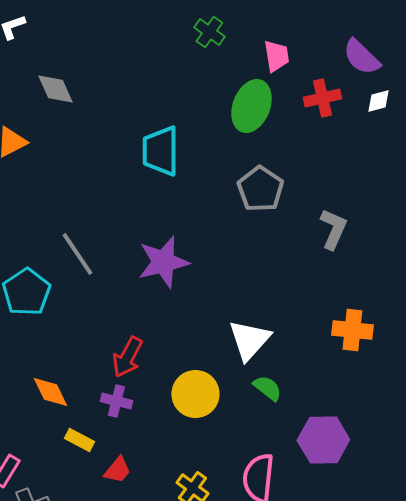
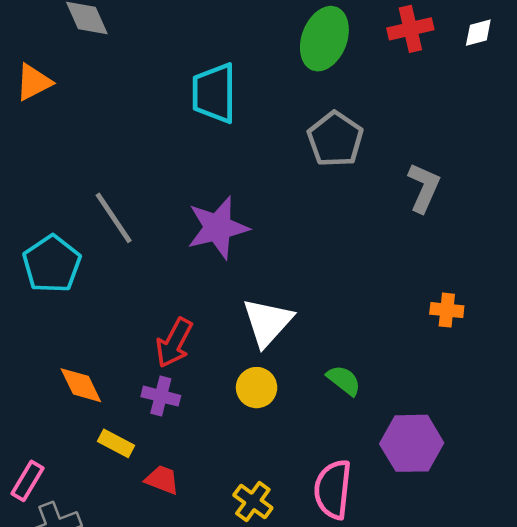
orange cross: (352, 330) -> (447, 310), size x0.7
white triangle: (249, 340) -> (267, 322), moved
yellow circle: (195, 394) -> (257, 388), size x0.7
red trapezoid: (117, 470) -> (162, 480), turned -108

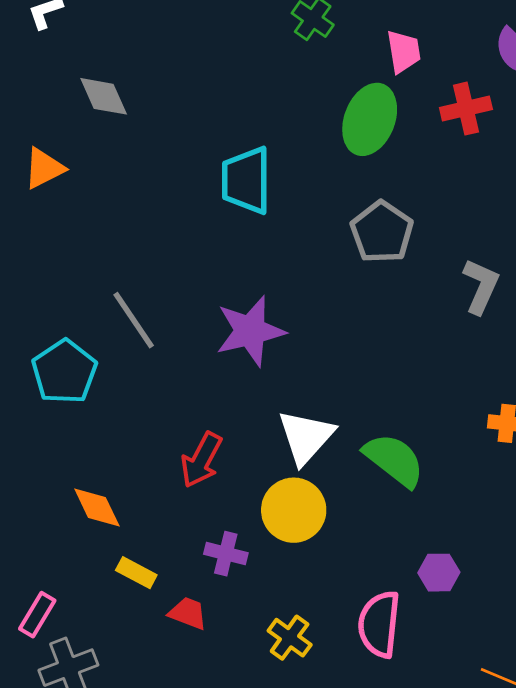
green semicircle: (344, 380) -> (394, 460), moved, size x1.6
yellow circle: (257, 388) -> (294, 510), size x1.4
purple cross: (161, 396) -> (226, 554), moved
purple hexagon: (412, 443) -> (439, 573), moved, size x0.6

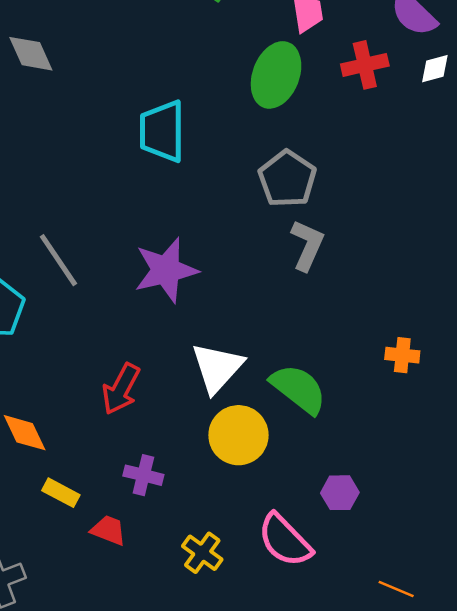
gray L-shape: (481, 286) -> (307, 245), moved
yellow circle: (294, 510) -> (238, 435), moved
pink semicircle: (379, 624) -> (285, 540), turned -50

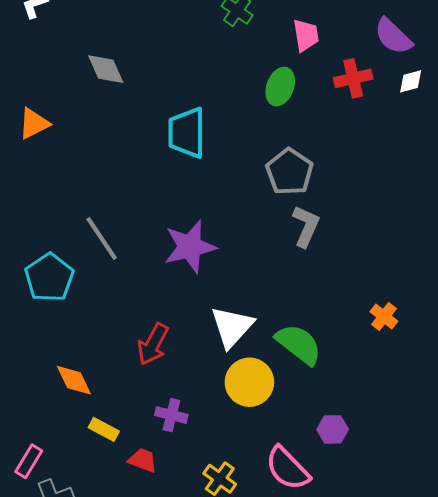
gray diamond: (31, 54) -> (106, 69), moved
green ellipse: (276, 75) -> (280, 87), size x0.7
orange cross: (402, 355) -> (384, 317), turned 32

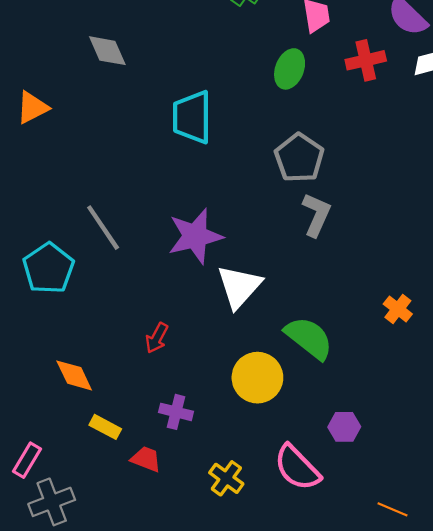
white triangle: (232, 327) -> (239, 286), moved
red arrow: (153, 344) -> (157, 338), size x0.7

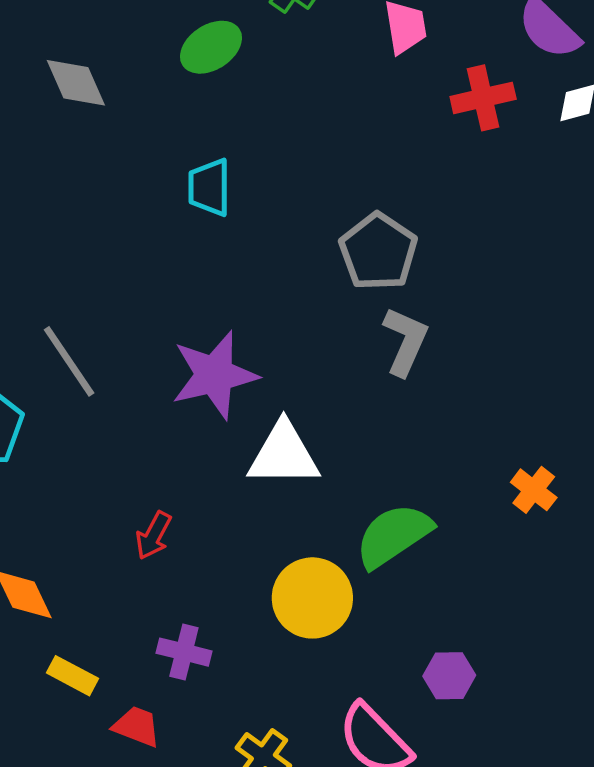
green ellipse: (290, 69) -> (211, 47), moved, turned 36
cyan trapezoid: (192, 117) -> (209, 187), size x0.7
white triangle: (239, 286) -> (284, 454), turned 48
green semicircle: (309, 338) -> (393, 535), turned -72

